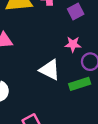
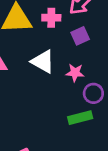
white triangle: (50, 70) -> (43, 62), moved

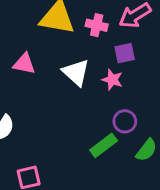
pink star: (75, 73) -> (112, 80), moved
green rectangle: (80, 118) -> (104, 145), turned -35

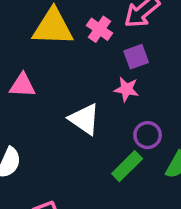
pink cross: (97, 25) -> (99, 29), turned 30
white triangle: (76, 73) -> (84, 119), moved

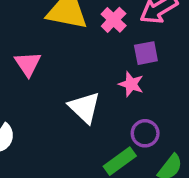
pink triangle: (22, 85) -> (28, 64), turned 44

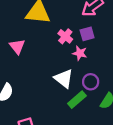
pink cross: (114, 20) -> (65, 36), moved
white triangle: (84, 107) -> (64, 79), moved

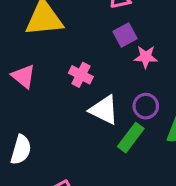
pink cross: (65, 36) -> (81, 75), moved
pink star: (80, 53) -> (146, 57), moved

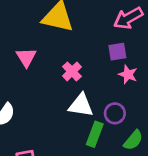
white triangle: (104, 110) -> (81, 105), turned -36
green rectangle: (131, 138) -> (95, 134), turned -35

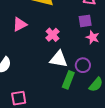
pink triangle: (26, 57) -> (20, 24), turned 35

